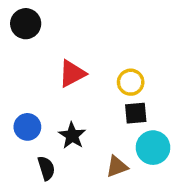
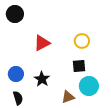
yellow circle: (131, 82) -> (82, 41), moved
black semicircle: (46, 168) -> (18, 98), moved

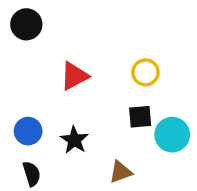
cyan circle: (89, 86) -> (172, 135), moved

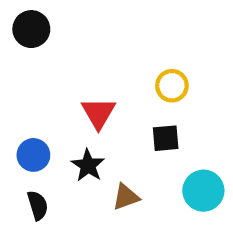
red triangle: (74, 76) -> (98, 113), moved, turned -32
cyan circle: (172, 135) -> (203, 191), moved
brown triangle: (121, 172) -> (126, 197), moved

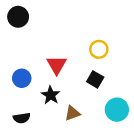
black square: (166, 138) -> (95, 79), turned 35
blue circle: (33, 155) -> (22, 78), moved
black semicircle: (38, 205) -> (22, 118), turned 98

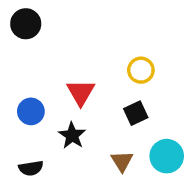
black square: (95, 79) -> (136, 113), turned 35
brown triangle: (72, 113) -> (122, 161), moved, turned -42

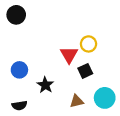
red triangle: (81, 92) -> (69, 55), moved
brown triangle: (122, 161) -> (77, 101), turned 48

